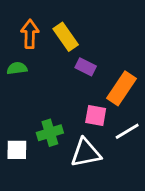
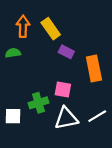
orange rectangle: (121, 88) -> (94, 68), turned -45
pink square: (96, 116) -> (63, 90), moved
white line: (127, 131) -> (97, 116), moved

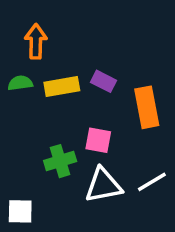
yellow rectangle: (51, 29) -> (62, 87), moved, turned -65
white square: (13, 116) -> (20, 211), moved

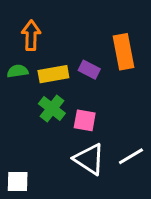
orange rectangle: (147, 107) -> (124, 52), moved
green cross: (60, 161) -> (52, 108), moved, turned -35
white triangle: (103, 185) -> (89, 159), turned 44

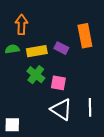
white line: (131, 156) -> (90, 107), turned -60

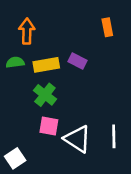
orange rectangle: (85, 36) -> (107, 27), moved, size x0.6
pink square: (58, 83) -> (49, 126), moved
white square: (12, 125) -> (15, 158), turned -35

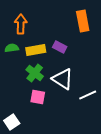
orange rectangle: (107, 27) -> (83, 21), size x1.5
white line: (114, 136) -> (88, 95), moved, turned 66
white triangle: (77, 139) -> (63, 79), moved

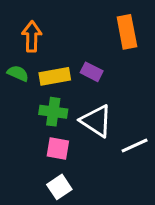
green semicircle: (12, 48) -> (18, 73), turned 32
green cross: (35, 73) -> (53, 112), turned -30
white square: (12, 122) -> (59, 187), moved

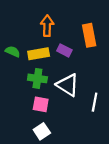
orange rectangle: (127, 32) -> (89, 35), moved
orange arrow: (32, 36) -> (47, 26), moved
white line: (135, 145) -> (95, 102), turned -54

